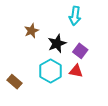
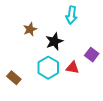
purple square: (80, 51) -> (92, 55), moved

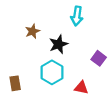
red triangle: (72, 68) -> (81, 88), moved
brown rectangle: (14, 78) -> (15, 83), turned 40

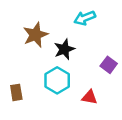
cyan arrow: (77, 16) -> (85, 18), turned 60
brown star: (32, 31) -> (36, 35), size x1.5

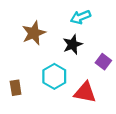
black star: (64, 49) -> (73, 44), moved
red triangle: (90, 97) -> (85, 92), size x1.5

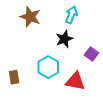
cyan arrow: (81, 17) -> (71, 15), turned 132
brown star: (34, 33) -> (30, 17), moved, turned -30

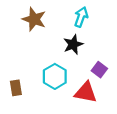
purple square: (91, 54) -> (99, 70), moved

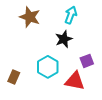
purple square: (99, 70) -> (87, 61), turned 32
brown rectangle: (16, 88) -> (14, 77), turned 32

